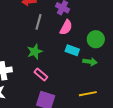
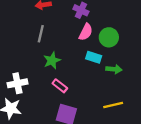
gray line: (39, 22) -> (41, 34), moved
green circle: (96, 39) -> (109, 37), moved

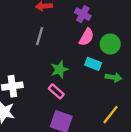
green star: (52, 60) -> (59, 70), moved
yellow line: (113, 105) -> (110, 115), turned -42

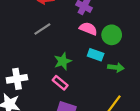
gray line: (40, 36) -> (42, 29), turned 42
pink semicircle: (87, 37) -> (88, 29), turned -96

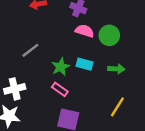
gray line: (42, 29) -> (30, 50), moved
cyan rectangle: (96, 55) -> (85, 64), moved

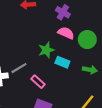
gray line: (30, 50) -> (19, 68), moved
green star: (61, 67) -> (46, 50), moved

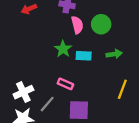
pink semicircle: (66, 33) -> (77, 25), turned 70
gray line: (19, 68) -> (47, 104), moved

